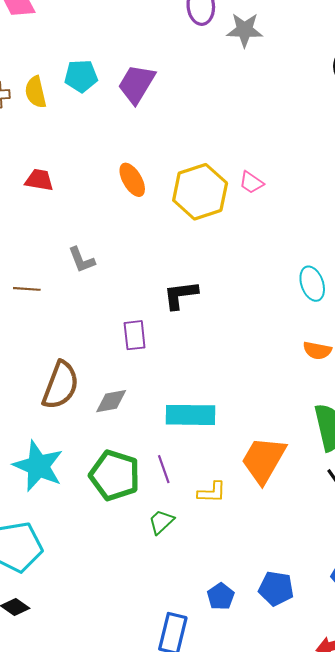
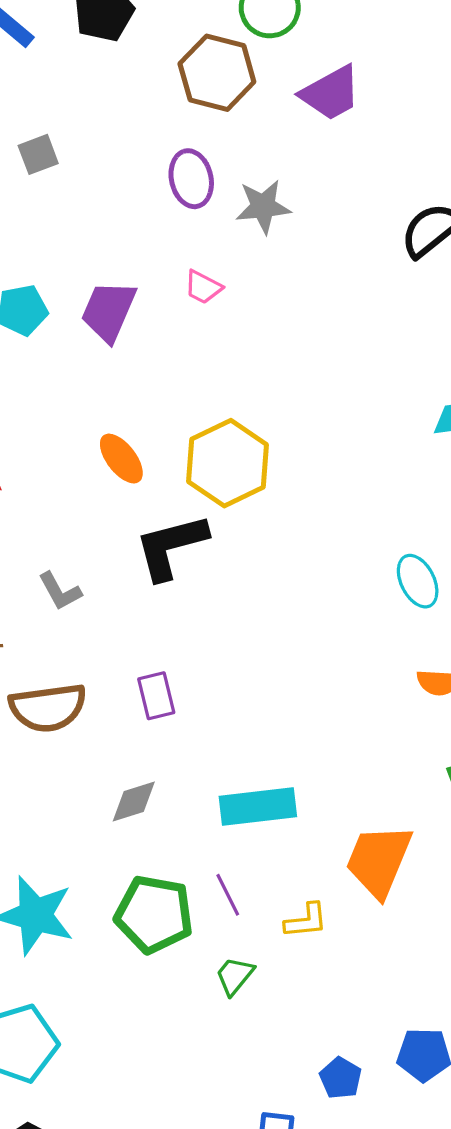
pink trapezoid: (251, 182) -> (203, 287), moved
black L-shape: (181, 295) -> (171, 547), moved, size x1.4
brown semicircle: (61, 385) -> (48, 708), moved, turned 69

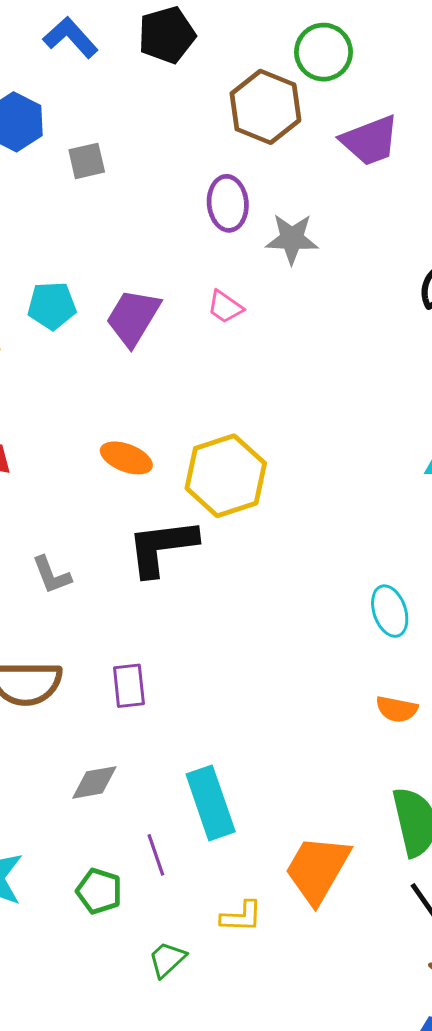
orange ellipse: (121, 459) -> (126, 458), turned -39
cyan rectangle: (258, 806) -> (211, 803), turned 70
purple line: (228, 895) -> (156, 855), moved
green pentagon: (154, 914) -> (99, 891), size x0.6

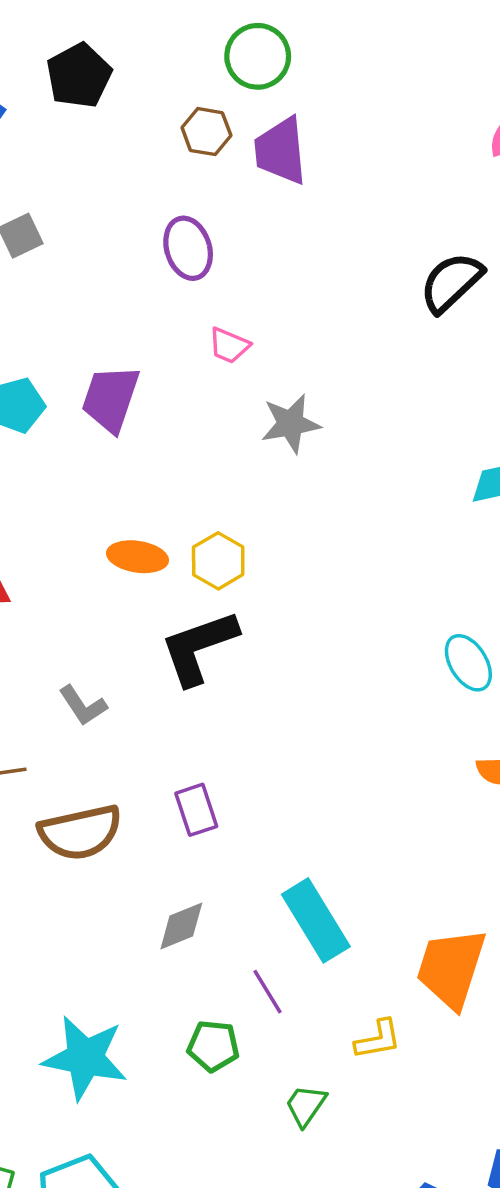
brown hexagon: (265, 107) -> (206, 132), size x0.6
purple trapezoid: (370, 140) -> (281, 151), moved, turned 118
gray star: (292, 239) -> (291, 424), moved
pink trapezoid: (225, 307) -> (229, 345), moved
yellow hexagon: (226, 476) -> (218, 561), moved, size x0.6

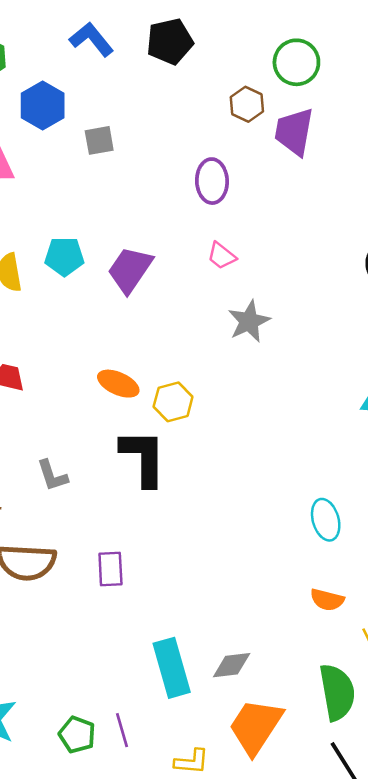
gray star: (291, 424) -> (249, 321), turned -30
black L-shape: (199, 647) -> (143, 458), turned 94
gray diamond: (181, 926) -> (232, 665), moved
purple line: (268, 992) -> (122, 730), moved

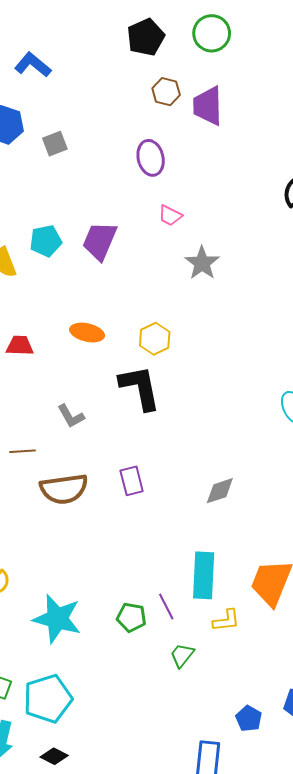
black pentagon: (170, 41) -> (146, 37), moved
green circle: (296, 62) -> (212, 33), moved
orange ellipse: (118, 384) -> (87, 333), moved
gray diamond: (232, 665) -> (220, 491), moved
cyan rectangle: (172, 668) -> (204, 575), moved, turned 30

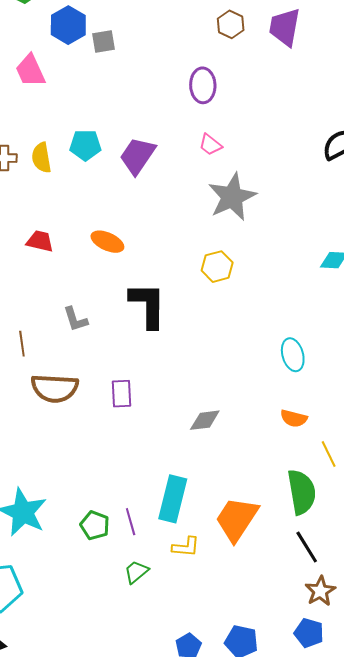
purple trapezoid: (208, 106) -> (285, 27), moved
gray square: (55, 144) -> (103, 42), moved
gray star: (202, 263) -> (232, 197), size x1.4
yellow hexagon: (155, 339) -> (217, 267), moved
brown line: (23, 451) -> (22, 344), turned 75

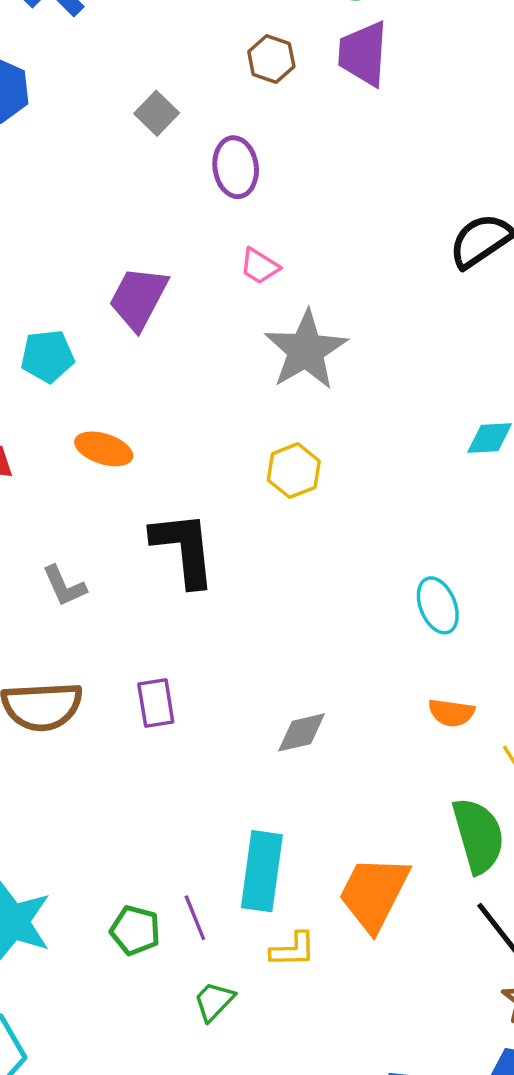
gray square: (103, 42) -> (157, 113), moved, turned -30
cyan pentagon: (85, 145) -> (47, 356), moved

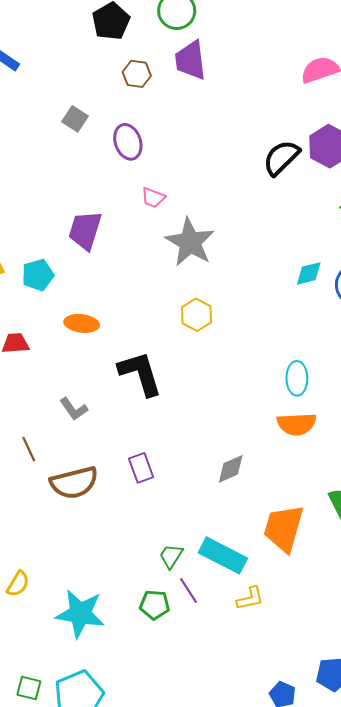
cyan ellipse: (438, 605) -> (297, 378), turned 32
orange semicircle: (451, 713) -> (297, 424), moved, size x1.4
cyan rectangle: (262, 871) -> (223, 555), turned -60
orange trapezoid: (374, 893) -> (284, 528), moved
green trapezoid: (214, 1001) -> (171, 556), moved

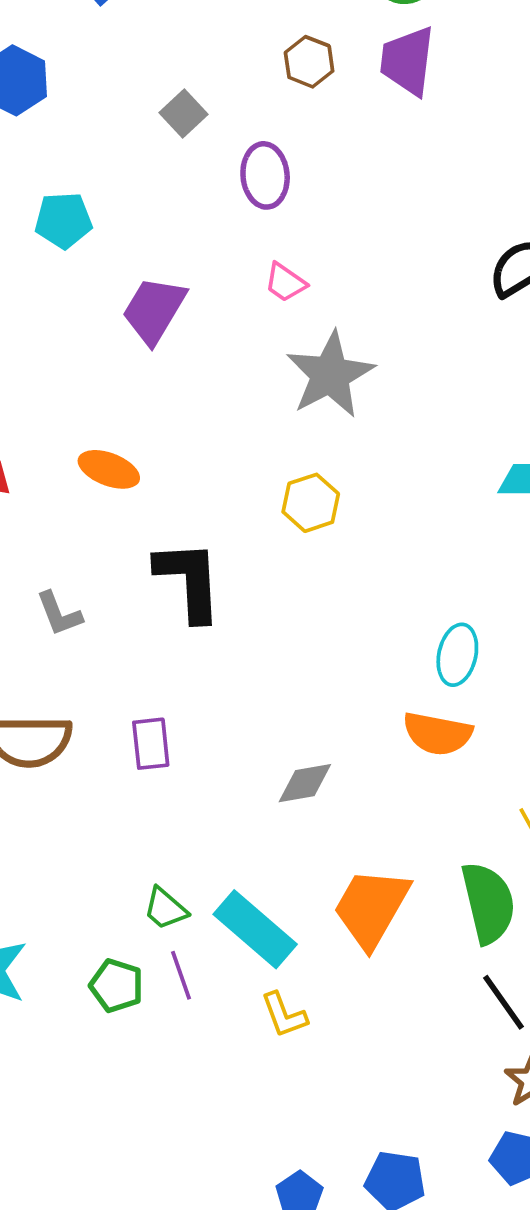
cyan pentagon: (38, 275) -> (63, 220), moved
green trapezoid: (171, 556) -> (165, 909), turned -96
yellow L-shape: (250, 598) -> (284, 1015), turned 68

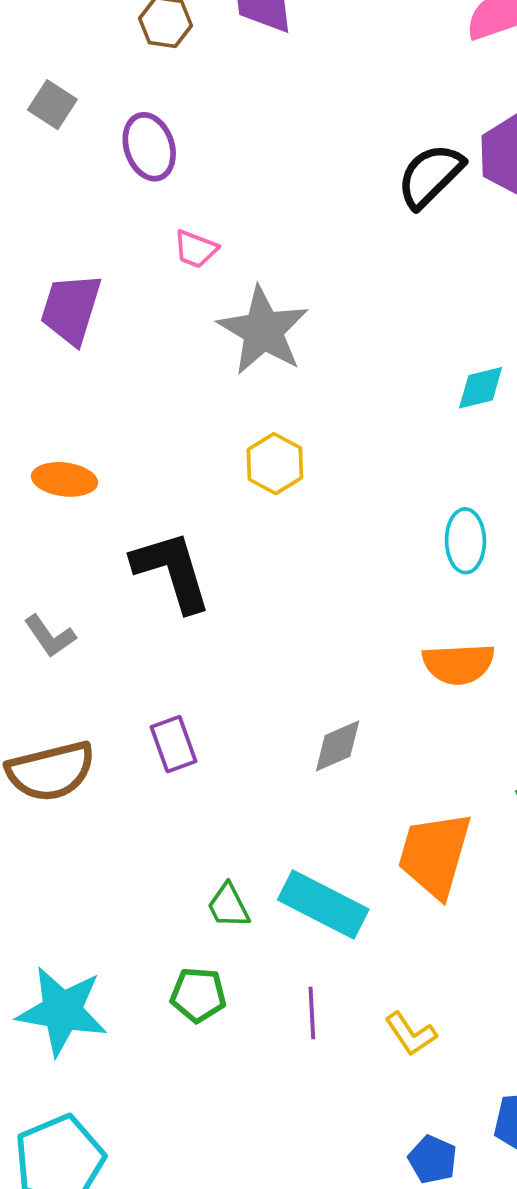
cyan ellipse: (457, 655) -> (465, 541), moved
green trapezoid: (165, 909) -> (228, 906), turned 36
purple line: (181, 975) -> (312, 1013), moved, turned 30
yellow L-shape: (284, 1015) -> (411, 1034), moved

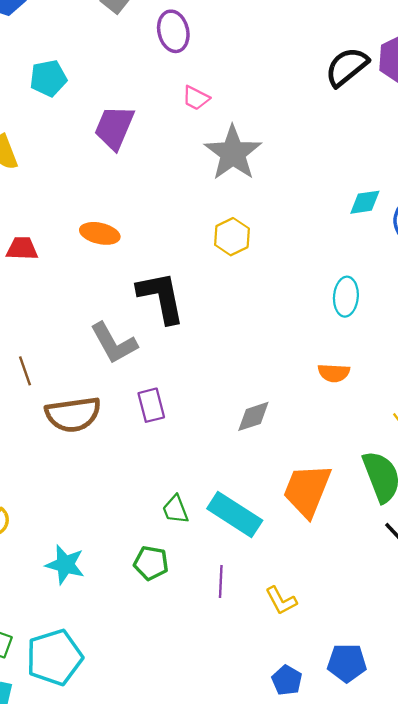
gray L-shape: (50, 636) -> (114, 343), moved, size x1.5
orange semicircle: (458, 664) -> (334, 373), size x0.7
cyan star: (62, 1011) -> (65, 565), size x0.7

